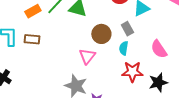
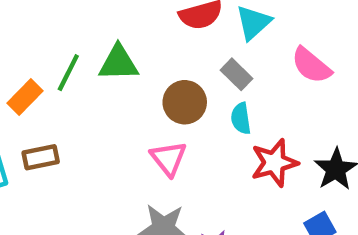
pink semicircle: (159, 49) -> (311, 65), moved

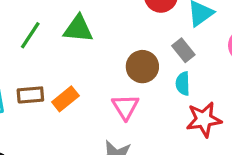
green triangle: (118, 63) -> (78, 29), moved
green line: (68, 73) -> (30, 35), moved
orange rectangle: (25, 97) -> (65, 99), moved

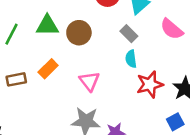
brown circle: (142, 67) -> (79, 33), moved
orange rectangle: (65, 99) -> (48, 69), moved

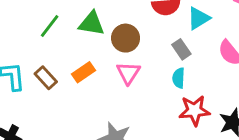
brown rectangle: (16, 79) -> (46, 78), turned 48
pink triangle: (89, 81) -> (128, 73), moved

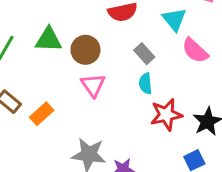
cyan triangle: (199, 18) -> (174, 19), moved, turned -30
orange rectangle: (84, 72) -> (42, 114), moved

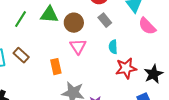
gray rectangle: (144, 54) -> (105, 20), moved
orange rectangle: (42, 114) -> (56, 67), moved, turned -63

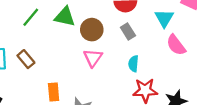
orange rectangle: (56, 67) -> (54, 92), moved

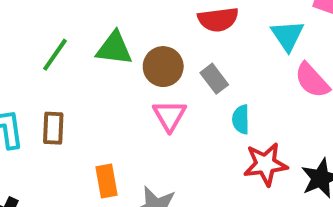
gray rectangle: (128, 32) -> (214, 79), moved
brown rectangle: (26, 59) -> (53, 128), turned 48

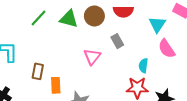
brown circle: (163, 67) -> (94, 16), moved
cyan semicircle: (241, 119) -> (143, 66), moved
brown rectangle: (53, 128) -> (38, 71), moved

